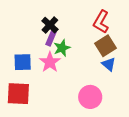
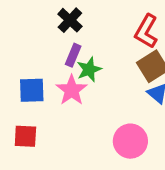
black cross: (50, 25) -> (70, 20), moved
red square: (18, 94) -> (25, 136), size x0.7

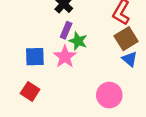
green star: (89, 69) -> (78, 41), turned -30
red square: (25, 136) -> (30, 91), turned 30

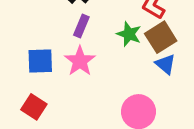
green star: (78, 41) -> (129, 34), moved

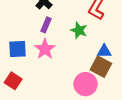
brown square: (161, 37) -> (101, 67), moved, turned -30
blue triangle: (165, 64) -> (104, 51), turned -40

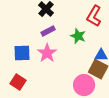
purple rectangle: (46, 25) -> (48, 31), turned 40

